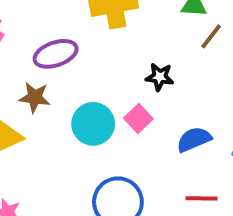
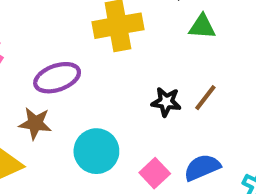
brown line: (211, 36) -> (205, 98), moved
pink square: (138, 118) -> (155, 173), moved

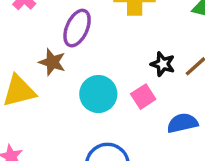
purple ellipse: (57, 78) -> (77, 28), turned -57
pink square: (155, 173) -> (143, 97), moved

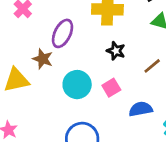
black star: (163, 64) -> (116, 51), moved

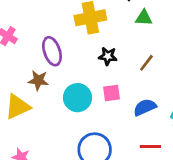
purple ellipse: (63, 33) -> (52, 51), turned -32
pink square: (111, 88) -> (112, 93), turned 36

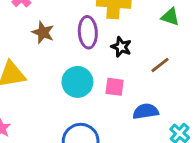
purple ellipse: (52, 51) -> (88, 32), moved
brown star: (38, 80) -> (43, 32), moved

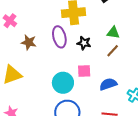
green triangle: (170, 17) -> (113, 33), moved
cyan circle: (77, 82) -> (63, 83), moved

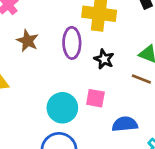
brown line: (113, 51) -> (141, 79), turned 56

